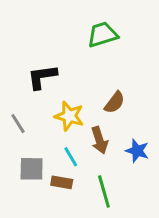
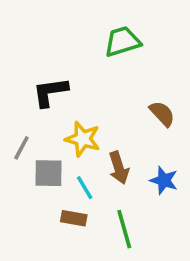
brown semicircle: (115, 102) -> (162, 114), moved, turned -80
gray line: (18, 124) -> (21, 148), turned 60
gray square: (32, 169) -> (48, 173), moved

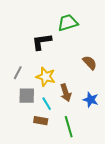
black L-shape: (50, 92) -> (42, 42), moved
gray line: (21, 148) -> (18, 73), moved

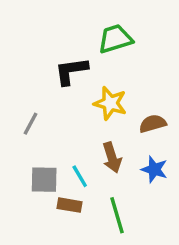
brown semicircle: (90, 63) -> (153, 124), moved, turned -63
yellow star: (46, 77) -> (110, 103), moved
gray square: (27, 96) -> (44, 180), moved

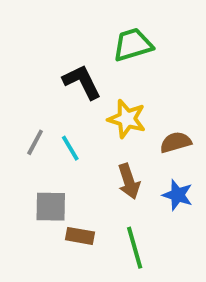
black L-shape: (71, 71) -> (82, 82), turned 72
cyan line: (80, 176) -> (70, 148), moved

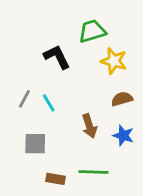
yellow star: (127, 119) -> (114, 61), moved
brown rectangle: (80, 236) -> (56, 179), moved
green line: (135, 248) -> (93, 172), turned -72

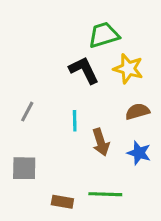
black L-shape: (57, 57) -> (84, 70), moved
cyan line: (49, 103) -> (75, 121), moved, turned 30
gray square: (35, 144) -> (24, 168), moved

